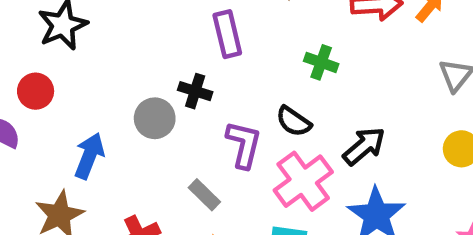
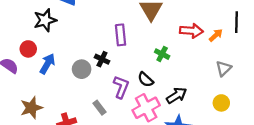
blue arrow: (89, 156) -> (47, 64), moved

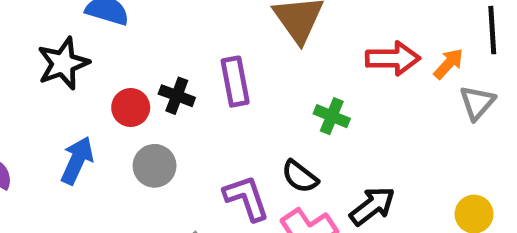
red circle: (28, 49) -> (131, 107), moved
black cross: (102, 59) -> (177, 96), moved
gray triangle: (224, 68) -> (477, 103), moved
purple L-shape: (121, 87) -> (246, 198), turned -35

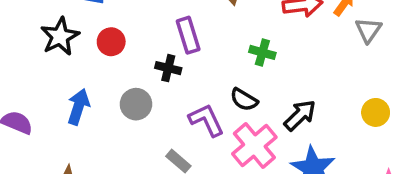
black cross: (177, 96) -> (168, 68), moved
red circle: (131, 107) -> (111, 42), moved

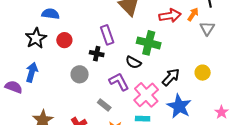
green cross: (262, 52) -> (149, 43), size x1.6
black semicircle: (244, 100) -> (133, 62), moved
blue arrow: (78, 107) -> (32, 72), moved
yellow circle: (376, 112) -> (203, 73), moved

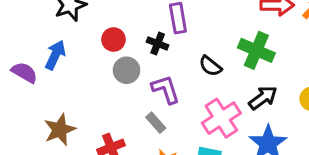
red circle: (64, 40) -> (114, 39), moved
green cross: (149, 43) -> (256, 50), moved
purple L-shape: (119, 82) -> (166, 89), moved

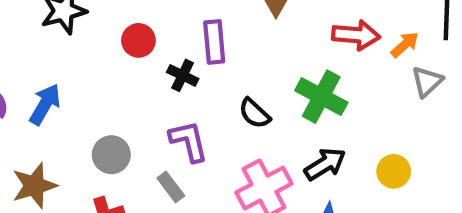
red circle: (114, 39) -> (138, 40), moved
blue arrow: (55, 55) -> (45, 104), moved
gray circle: (127, 70) -> (111, 155), moved

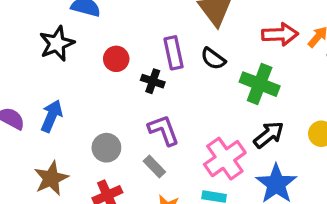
black semicircle: (254, 113) -> (213, 59), moved

